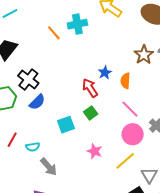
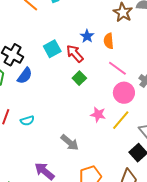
cyan square: (66, 125) -> (52, 49), moved
pink star: (95, 151) -> (98, 114), moved
gray arrow: (49, 167) -> (70, 142), moved

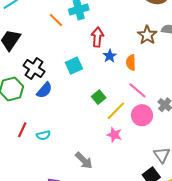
red arrow: (75, 53) -> (97, 37), moved, turned 42
yellow line: (121, 120) -> (116, 111), moved

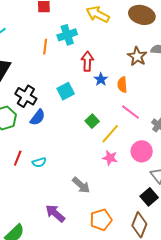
orange line: (56, 20) -> (45, 47), turned 56
pink circle: (142, 115) -> (142, 151), moved

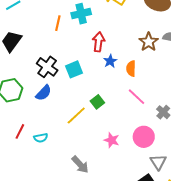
black cross: (26, 96) -> (47, 67), moved
yellow line: (110, 134) -> (76, 115), moved

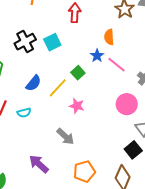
blue star: (110, 61) -> (97, 56), moved
black cross: (47, 67) -> (25, 42), turned 30
blue semicircle: (44, 93) -> (33, 83), moved
pink star: (112, 140) -> (77, 106), moved

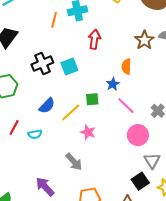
pink line: (117, 65) -> (126, 106), moved
green square: (78, 73) -> (92, 99), turned 32

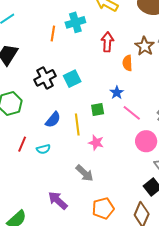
red arrow: (94, 39) -> (107, 42), moved
orange semicircle: (126, 67) -> (127, 63), moved
yellow line: (71, 113) -> (77, 124), turned -50

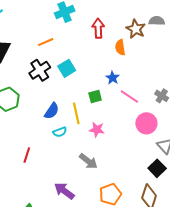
orange line: (53, 34) -> (46, 42), moved, turned 63
red line: (22, 144) -> (27, 155), moved
cyan semicircle: (43, 149) -> (60, 132), moved

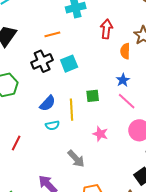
blue star: (113, 78) -> (123, 80), moved
pink star: (97, 130) -> (100, 134), moved

